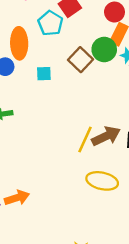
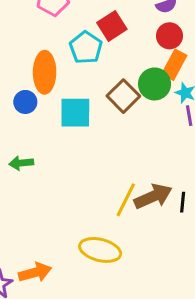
cyan square: (44, 74) -> (75, 113), size x1.6
yellow ellipse: (102, 181) -> (100, 250), moved

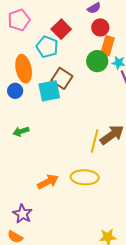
brown square: (123, 96) -> (62, 78), moved
orange arrow: (35, 272) -> (48, 182), moved

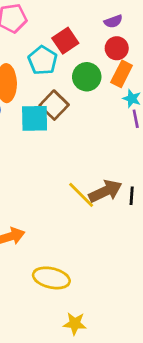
green circle: (97, 61) -> (87, 77), moved
yellow line: (95, 141) -> (81, 195), turned -70
yellow ellipse: (85, 177) -> (51, 278), moved

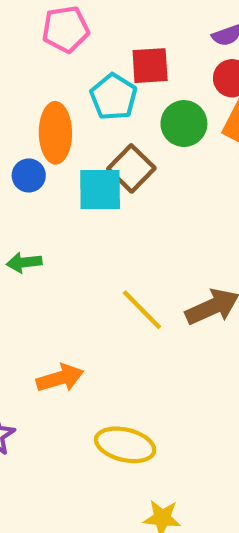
red square: (65, 41) -> (150, 66), turned 30
yellow line: (81, 195) -> (142, 310), moved

